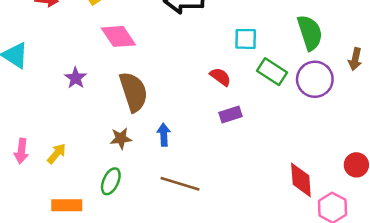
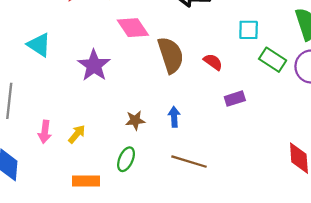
red semicircle: (220, 77) -> (213, 62), moved
purple star: (76, 78) -> (94, 65), size x1.6
brown semicircle: (133, 92) -> (171, 55), moved

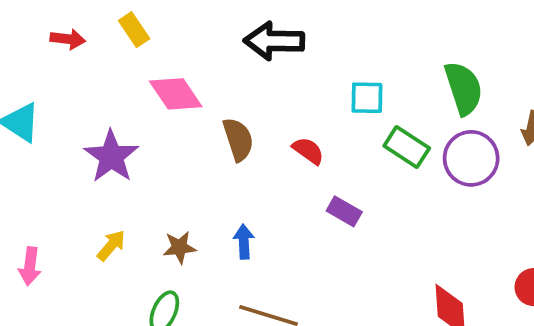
brown semicircle: (171, 55) -> (238, 139), size x0.7
purple rectangle: (235, 99) -> (344, 211), turned 48
yellow arrow: (77, 134) -> (111, 245), moved

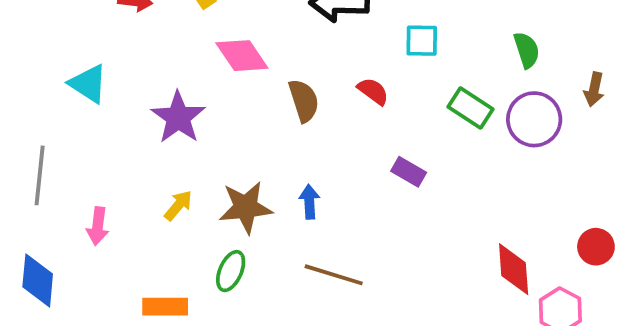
green semicircle: (464, 88) -> (527, 50), size x0.7
cyan square: (367, 98) -> (422, 41), moved
red semicircle: (308, 151) -> (373, 91), moved
brown star: (179, 247) -> (246, 207), size x1.6

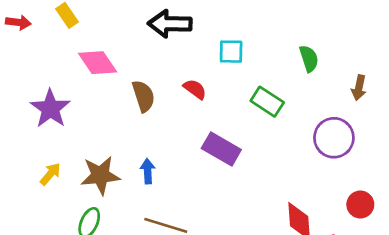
purple circle: (534, 119) -> (334, 138), moved
purple rectangle: (409, 172) -> (221, 149), size x1.5

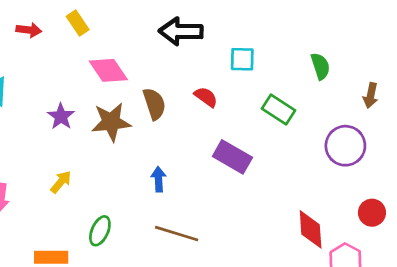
purple star: (50, 109) -> (61, 116), size x0.7
brown star: (100, 175) -> (111, 122), moved

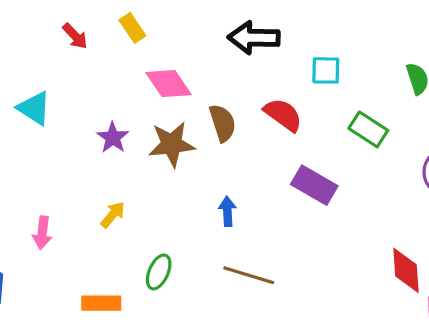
red arrow: (29, 30) -> (75, 36), turned 40
red semicircle: (206, 97) -> (283, 115), size x1.4

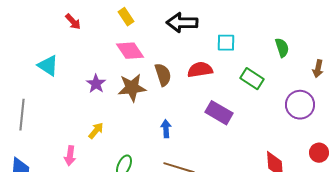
yellow rectangle: (132, 28) -> (126, 17), moved
red semicircle: (283, 115) -> (200, 70), turned -45
pink arrow: (42, 233) -> (70, 156), moved

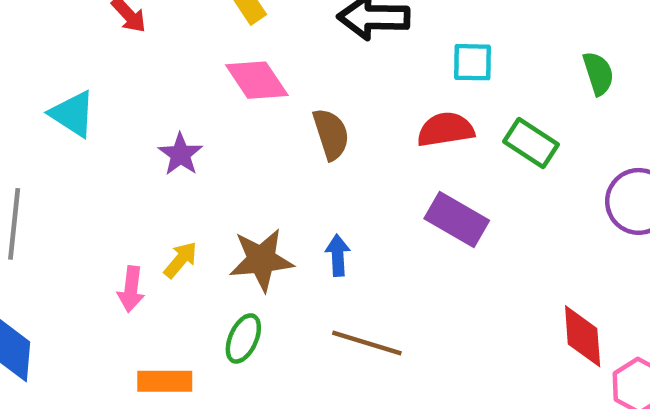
red semicircle: (200, 70) -> (446, 130), moved
brown star: (132, 88) -> (261, 260), moved
pink arrow: (70, 156) -> (131, 289), moved

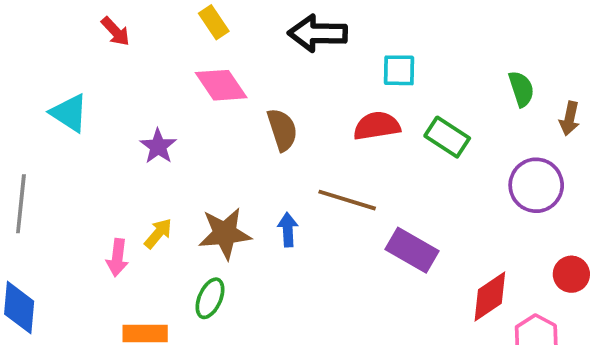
green semicircle: (598, 73) -> (521, 89), moved
purple rectangle: (457, 219) -> (412, 250), moved
red diamond: (583, 336) -> (490, 296), turned 60
brown line: (367, 343) -> (347, 200), moved

